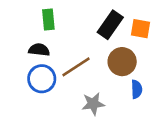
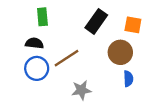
orange square: (141, 29) -> (133, 25), moved
brown circle: (122, 62) -> (120, 52), moved
blue semicircle: (137, 89) -> (128, 79), moved

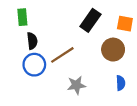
green rectangle: (42, 17) -> (22, 17), moved
black semicircle: (34, 43) -> (32, 41), turned 77
blue semicircle: (128, 79) -> (121, 83), moved

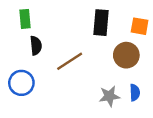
black rectangle: (90, 20) -> (101, 23), turned -30
blue circle: (34, 65) -> (21, 83), moved
gray star: (76, 85) -> (109, 96), moved

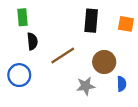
brown circle: (126, 55) -> (104, 62), moved
gray star: (109, 96) -> (86, 86), moved

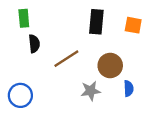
blue circle: (19, 75) -> (20, 95), moved

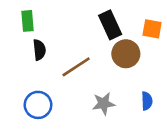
black rectangle: (96, 22) -> (110, 25), turned -30
brown circle: (110, 65) -> (126, 54), moved
blue circle: (20, 95) -> (38, 105), moved

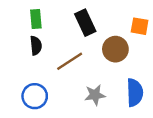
green rectangle: (28, 21) -> (36, 19), moved
black rectangle: (110, 25) -> (85, 23), moved
blue semicircle: (147, 101) -> (135, 93), size x1.6

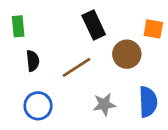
green rectangle: (36, 19) -> (18, 26), moved
black semicircle: (36, 46) -> (33, 61), moved

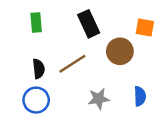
green rectangle: (18, 26) -> (36, 23), moved
black semicircle: (33, 61) -> (39, 69), moved
blue semicircle: (148, 102) -> (140, 96), size x0.7

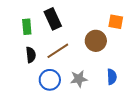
green rectangle: (36, 23) -> (27, 27), moved
black rectangle: (89, 24) -> (53, 19), moved
blue circle: (36, 100) -> (50, 80), moved

